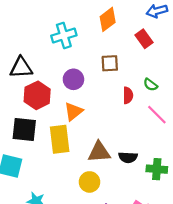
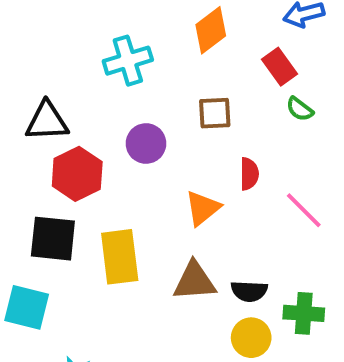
green semicircle: (150, 85) -> (300, 109), moved
orange triangle: (73, 111) -> (203, 208), moved
yellow circle: (89, 182) -> (251, 338), moved

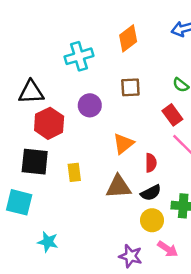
red rectangle: (279, 67) -> (172, 115), moved
red semicircle: (249, 174) -> (151, 163), moved
yellow rectangle: (120, 257) -> (74, 172), size x0.6
black semicircle: (249, 291) -> (151, 193), turned -30

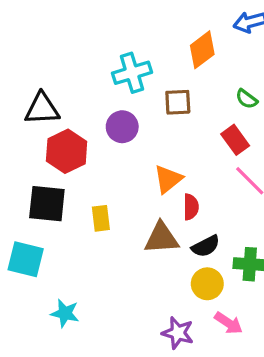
orange diamond: (128, 38) -> (202, 50), moved
cyan cross: (79, 56) -> (132, 73), moved
red semicircle: (151, 163) -> (191, 207), moved

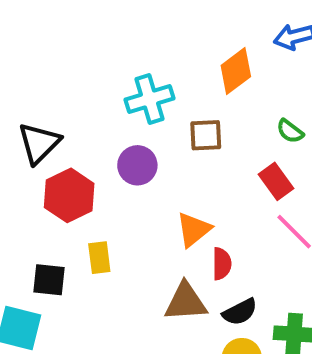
black triangle: (42, 109) -> (39, 143), turned -42
black square: (47, 204) -> (49, 280), moved, size x0.7
yellow rectangle: (101, 218) -> (99, 258), moved

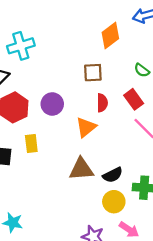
cyan cross: (149, 99) -> (21, 46), moved
purple circle: (137, 165) -> (52, 104), moved
red semicircle: (222, 264) -> (102, 103), moved

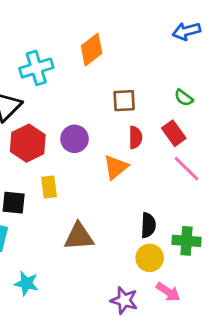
orange diamond: (110, 35) -> (92, 50), moved
brown triangle: (81, 169) -> (79, 237), moved
black semicircle: (113, 175) -> (148, 225), turned -60

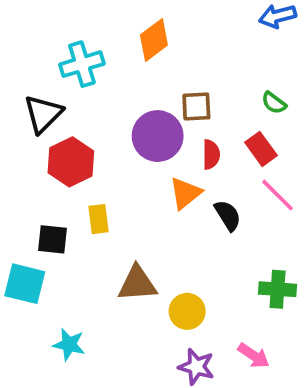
purple circle: (75, 139) -> (158, 136), moved, size x1.4
black semicircle: (148, 225) -> (228, 215), moved, turned -35
yellow circle: (150, 258) -> (187, 311), moved

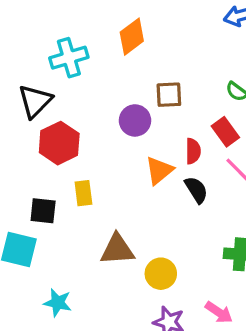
purple circle: (158, 136) -> (135, 120), size x0.7
red semicircle: (211, 154) -> (193, 151), moved

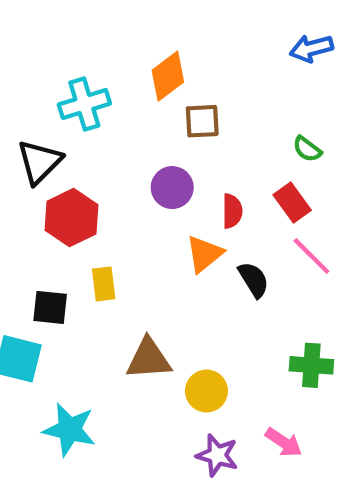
brown square: (169, 95) -> (202, 121), moved
red semicircle: (193, 151) -> (232, 211), moved
cyan star: (58, 303) -> (69, 430), size x1.4

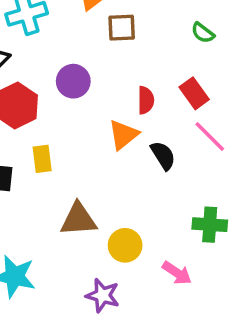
green semicircle: (307, 149) -> (203, 33), moved
purple circle: (172, 188) -> (73, 81), moved
pink arrow: (284, 442) -> (177, 273), moved
purple star: (217, 455) -> (103, 295), moved

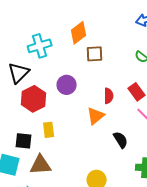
black semicircle: (163, 155) -> (121, 140), moved
brown triangle: (78, 219) -> (41, 165), moved

